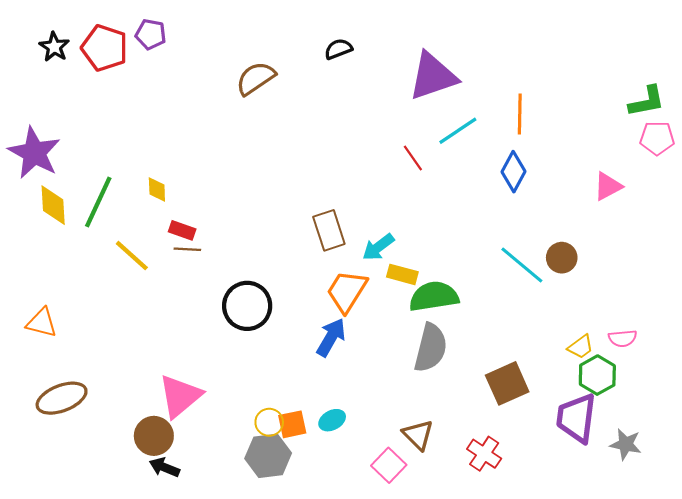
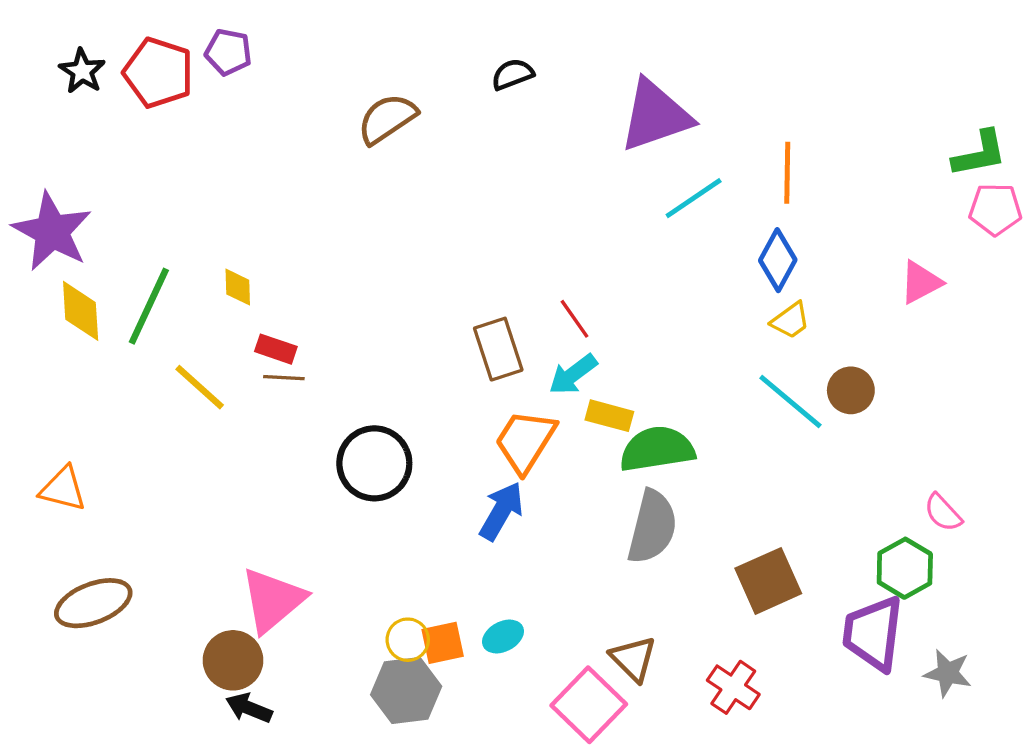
red line: (413, 158) -> (574, 319), moved
pink semicircle: (623, 338) -> (943, 513), turned 52
yellow trapezoid: (581, 347) -> (790, 320), moved
pink square: (389, 465) -> (589, 705), size x1.4

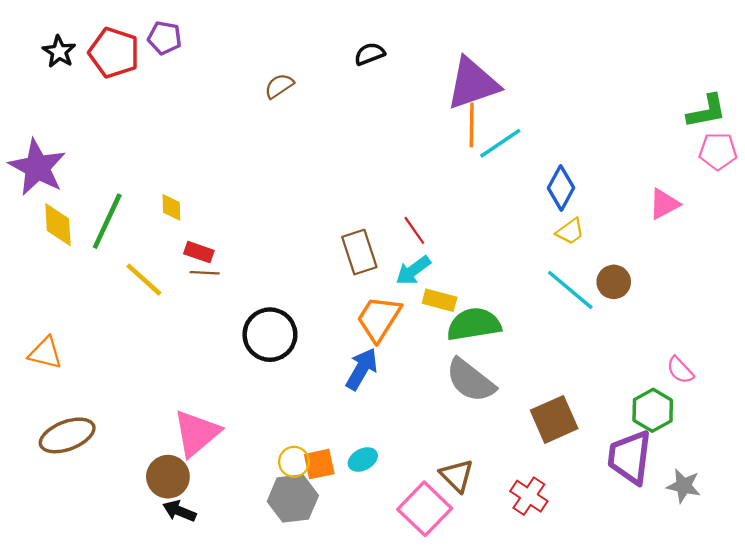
brown semicircle: (387, 119) -> (279, 86), size x0.7
orange line: (787, 173) -> (472, 125), moved
gray semicircle: (652, 527) -> (470, 380), turned 114

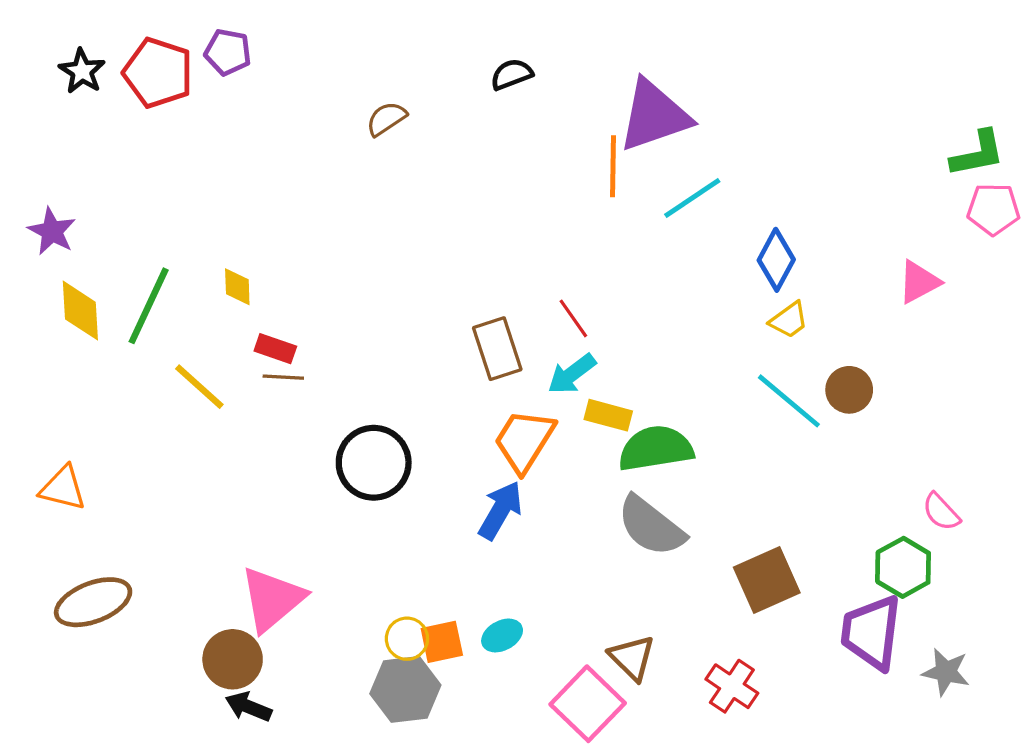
orange line: (472, 125) -> (613, 166), moved
purple star: (37, 167) -> (52, 231), size x0.6

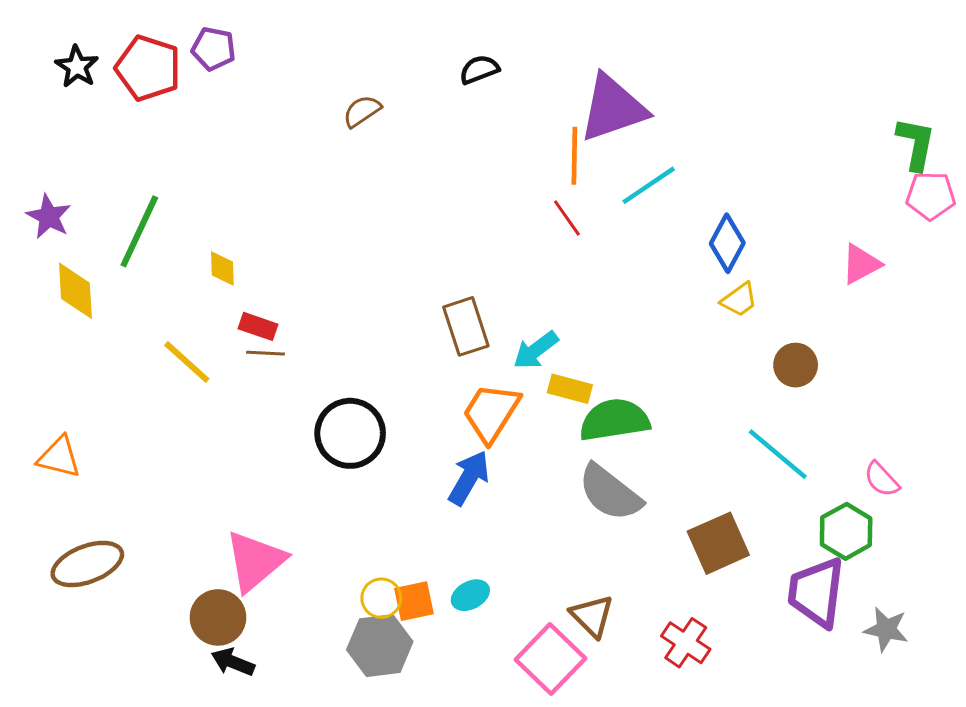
green L-shape: (978, 154) -> (916, 144), turned -68
green line: (149, 306) -> (139, 231), moved
red line: (573, 318) -> (567, 218), moved
cyan line: (789, 401) -> (778, 454), moved

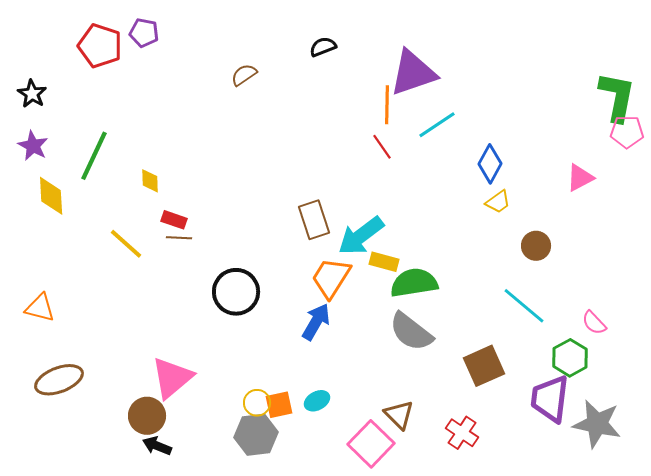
black star: (77, 67) -> (32, 94), moved
green L-shape: (916, 144) -> (617, 97), size x1.4
cyan arrow: (536, 350) -> (361, 236), size x1.5
gray star: (886, 629) -> (597, 424), size x1.6

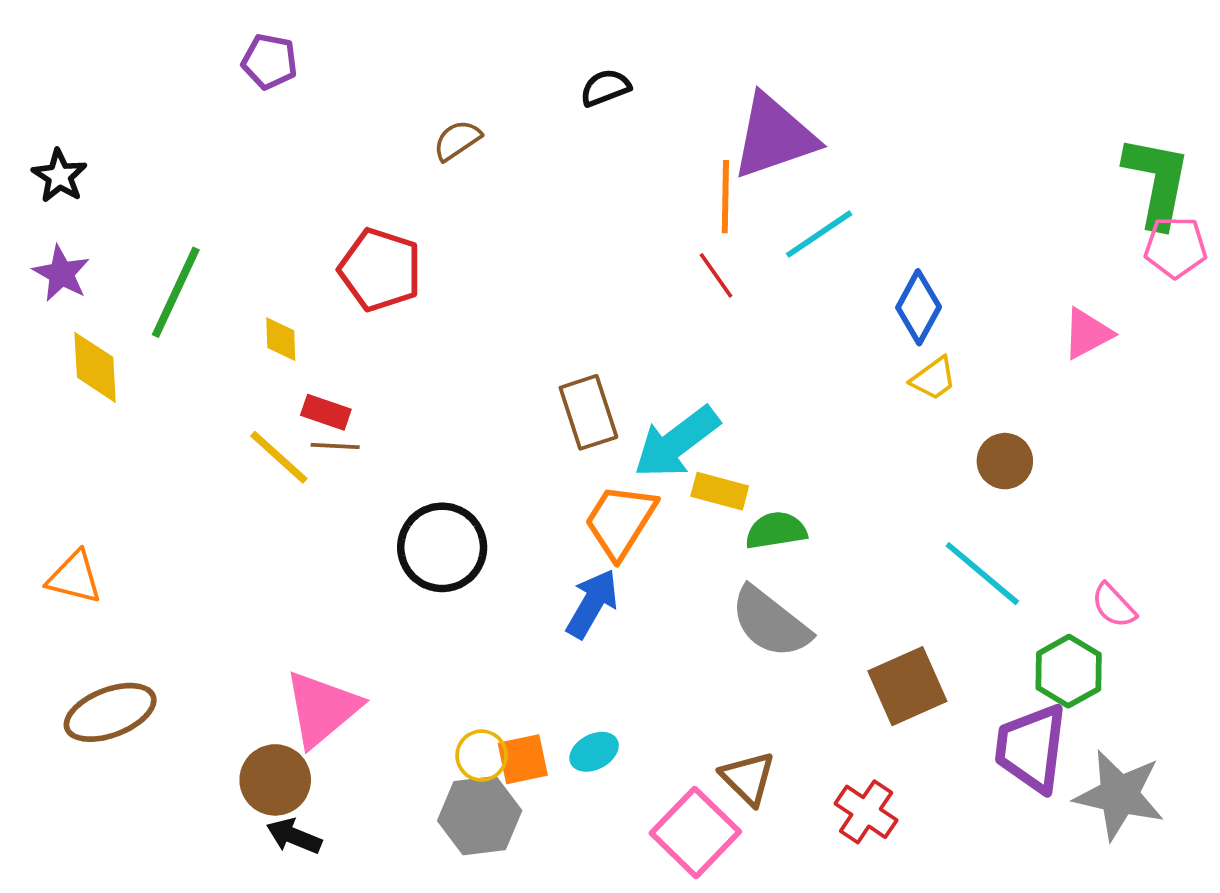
red pentagon: (100, 46) -> (380, 270), moved
yellow line: (126, 244) -> (279, 457), moved
green semicircle: (414, 283) -> (776, 530), size x0.7

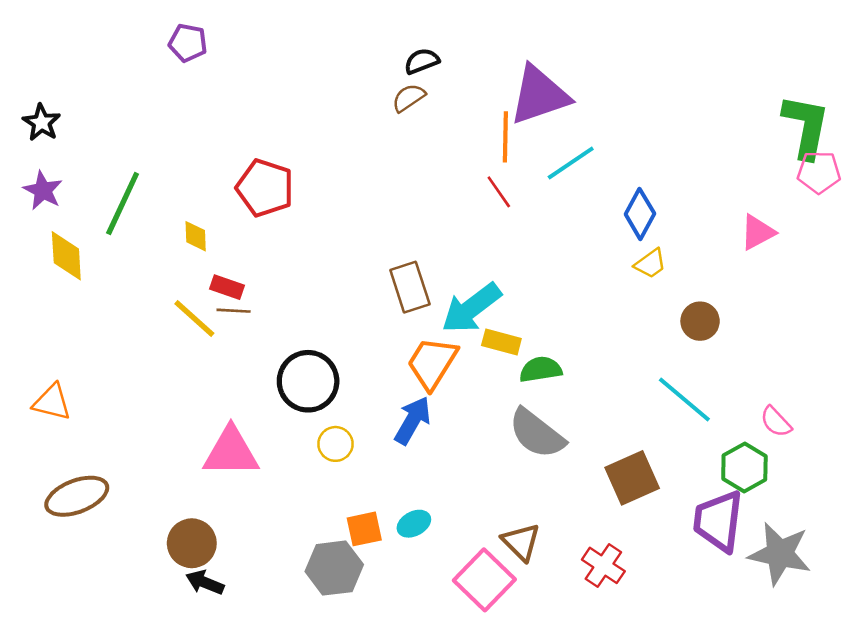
brown semicircle: (457, 140) -> (409, 98), moved
pink triangle: (322, 709) -> (231, 452), moved, turned 40
yellow circle: (482, 756) -> (335, 444), moved

